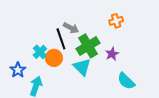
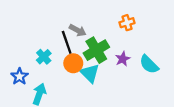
orange circle: (54, 58) -> (73, 63), moved
cyan semicircle: (126, 81) -> (149, 64), moved

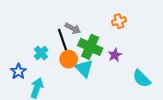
green cross: (96, 50) -> (90, 47), turned -35
cyan semicircle: (149, 64) -> (142, 79), moved

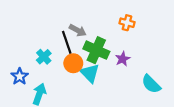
orange cross: (119, 21) -> (127, 23), turned 32

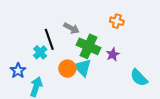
black line: (67, 42) -> (49, 39), moved
orange circle: (73, 63) -> (67, 69), moved

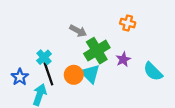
black line: (49, 39) -> (48, 74), moved
green cross: (89, 46) -> (97, 51), turned 35
cyan semicircle: (139, 78) -> (153, 72), moved

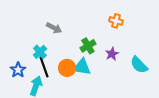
gray arrow: (78, 31) -> (54, 28), moved
green cross: (97, 51) -> (88, 46), size x0.7
cyan triangle: (90, 74) -> (82, 67), turned -36

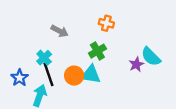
orange cross: (116, 21) -> (106, 23), moved
purple star: (112, 54) -> (136, 64), moved
cyan semicircle: (139, 65) -> (151, 57), moved

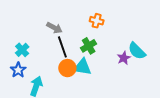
cyan cross: (44, 58) -> (22, 50), moved
black line: (48, 74) -> (62, 47), moved

